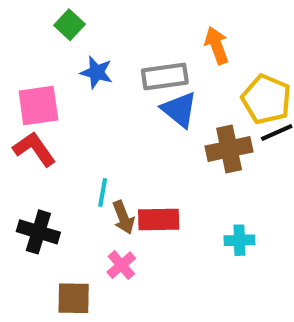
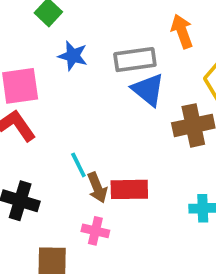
cyan line: (103, 193) -> (78, 165), turned -36
pink cross: (121, 265) -> (95, 231), turned -36

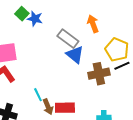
blue star: (73, 56) -> (35, 19), moved
gray rectangle: (135, 60) -> (68, 39), turned 45

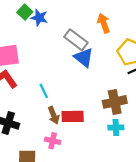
brown cross: (99, 74) -> (115, 102), moved
cyan line: (38, 95) -> (44, 91), moved

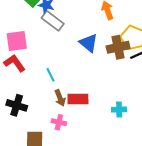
gray rectangle: (76, 40) -> (53, 21), moved
brown cross: (115, 102) -> (118, 47), moved

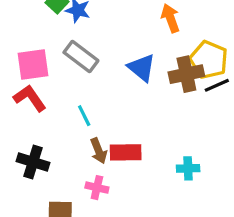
gray rectangle: (53, 21) -> (81, 57), moved

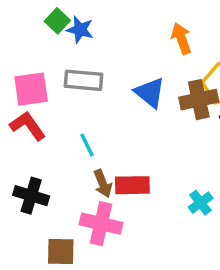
gray rectangle: (81, 57) -> (84, 80), turned -32
cyan cross: (188, 168) -> (201, 203), turned -35
pink cross: (97, 188) -> (101, 224), size x1.6

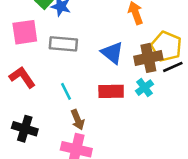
pink square: (31, 89) -> (25, 32), moved
red rectangle: (132, 185) -> (111, 91), moved
cyan cross: (201, 203) -> (145, 88), moved

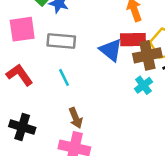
cyan line: (66, 91) -> (64, 77), moved
red rectangle: (111, 91) -> (133, 40), moved

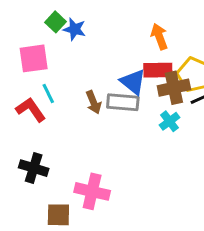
gray rectangle: (61, 41) -> (123, 102), moved
cyan line: (64, 77) -> (48, 94), moved
brown arrow: (76, 118) -> (94, 102), moved

